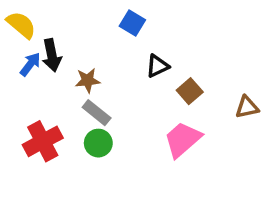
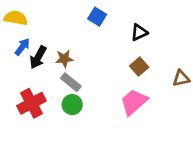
yellow semicircle: (21, 25) -> (16, 18), turned -30
black arrow: (52, 55) -> (38, 57), moved, turned 40
black triangle: (157, 66) -> (139, 32), moved

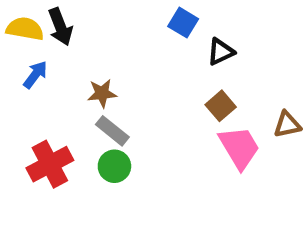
blue square: (97, 17) -> (183, 23), moved
black arrow: (38, 57) -> (60, 27), moved, turned -50
pink trapezoid: (134, 102) -> (239, 147), moved, turned 100

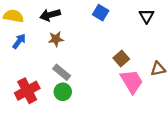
black arrow: (60, 27) -> (50, 15), moved, turned 96
black triangle: (221, 52) -> (147, 16), moved, turned -35
brown star: (102, 93) -> (56, 39), moved

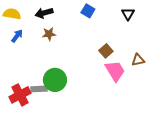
gray rectangle: (62, 72) -> (39, 89), moved, turned -42
red cross: (27, 91) -> (20, 95), moved
green circle: (63, 92) -> (55, 80), size x1.5

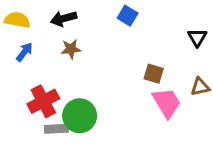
black triangle: (128, 14) -> (197, 37), moved
brown square: (106, 51) -> (154, 74), turned -32
red cross: (20, 95) -> (43, 101), moved

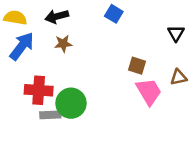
blue arrow: (24, 52) -> (22, 46), size x1.6
red cross: (43, 101) -> (39, 90), turned 32

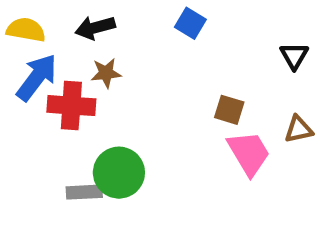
red cross: (39, 90) -> (71, 106), moved

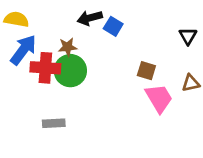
blue square: (190, 23) -> (113, 26), moved
black arrow: (95, 28) -> (90, 18), moved
green circle: (119, 173) -> (70, 71), moved

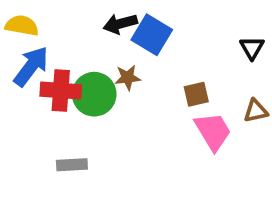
blue square: (113, 26) -> (152, 35), size x1.5
brown star: (68, 47) -> (128, 78), moved
brown square: (146, 71) -> (196, 94), turned -30

